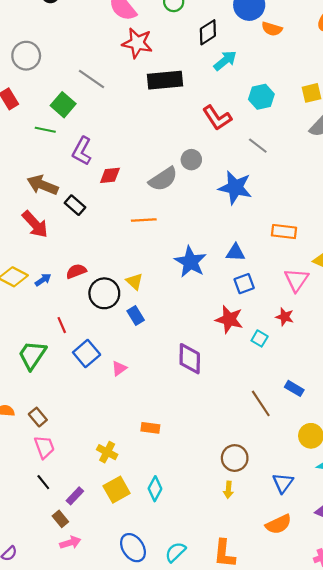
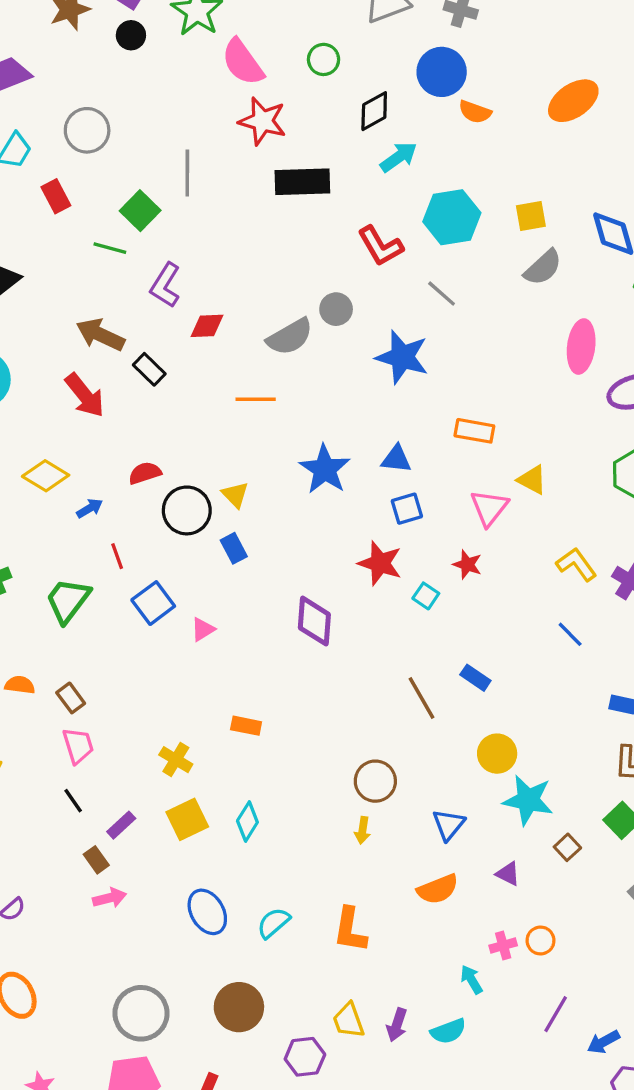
gray line: (92, 79) -> (187, 173), turned 52
cyan hexagon: (261, 97) -> (452, 217), size x1.4
blue arrow: (43, 280) -> (90, 508), moved

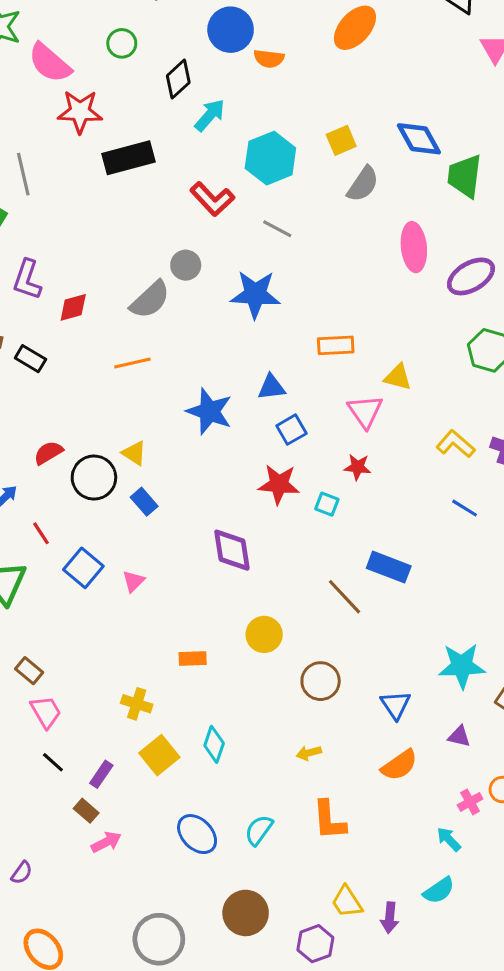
blue rectangle: (475, 678) -> (389, 567), size x1.5
yellow circle: (497, 754) -> (264, 634), moved
yellow arrow: (362, 830) -> (309, 753), moved, turned 80
purple arrow: (397, 1025) -> (390, 918), moved

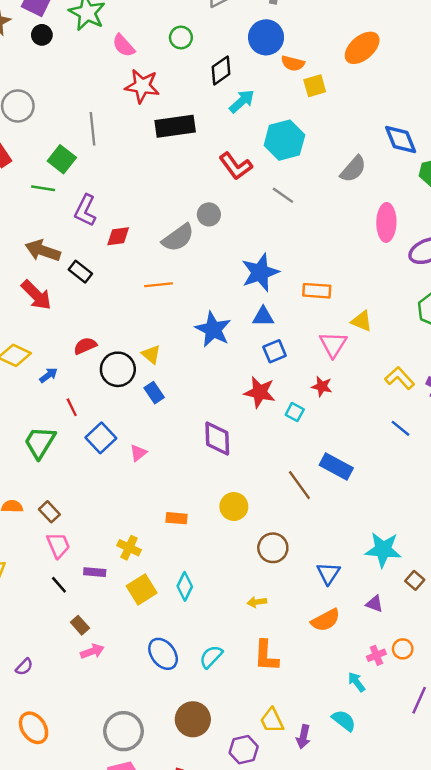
pink semicircle: (50, 63) -> (124, 46), size x0.7
yellow square: (341, 140) -> (315, 86), moved
blue star: (255, 294) -> (260, 272), moved, turned -30
purple rectangle: (101, 774) -> (95, 572), moved, turned 54
cyan semicircle: (439, 890) -> (344, 721), turned -115

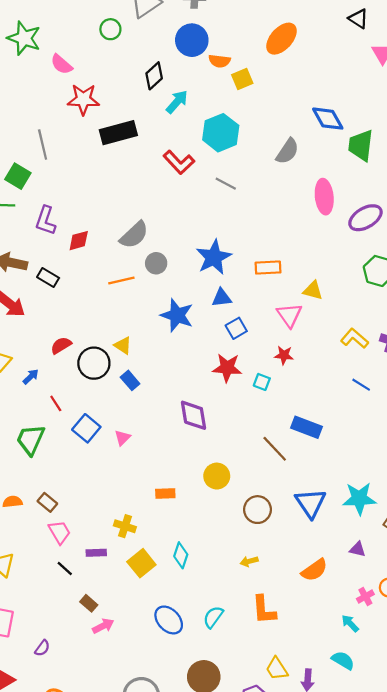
green circle: (181, 37) -> (110, 29), moved
gray circle: (209, 214) -> (156, 263), moved
blue triangle: (328, 573) -> (311, 503), moved, size x1.4

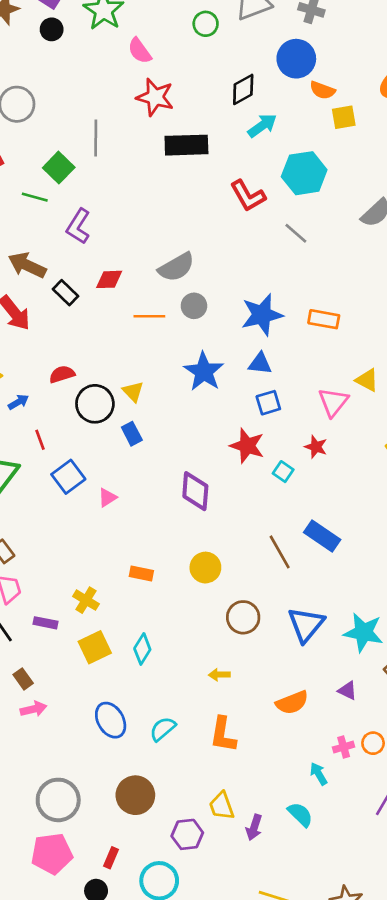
red diamond: (79, 241) -> (109, 279), moved
orange rectangle: (268, 268) -> (324, 319), moved

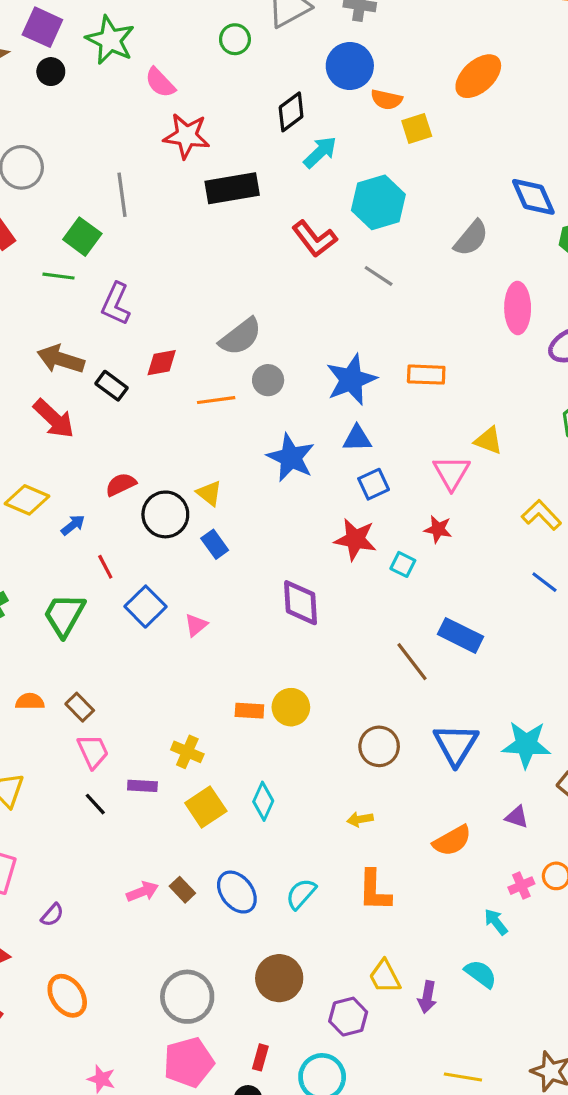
yellow circle: (205, 568) -> (291, 707), moved
brown rectangle: (23, 679) -> (182, 890), moved

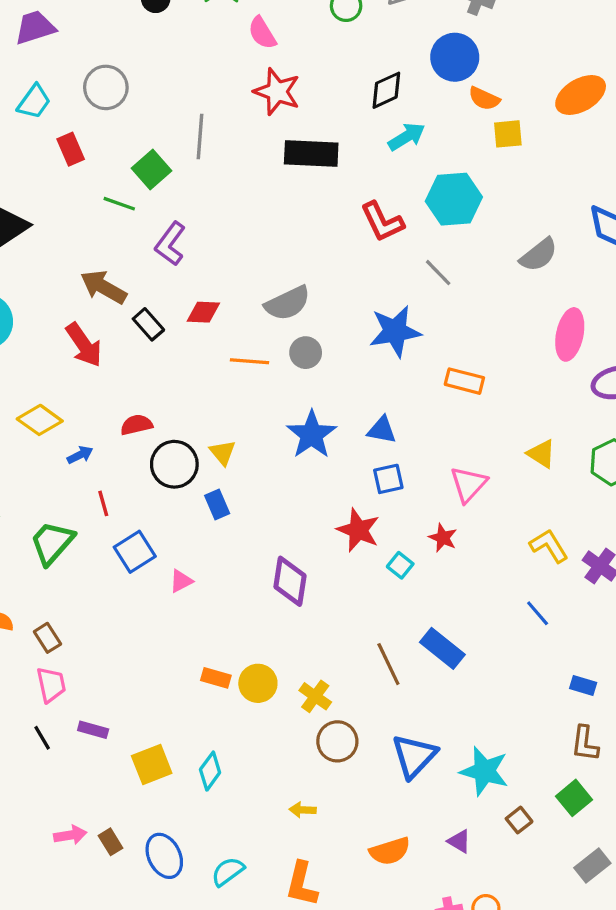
blue star: (351, 380) -> (395, 331), moved
yellow triangle: (488, 441) -> (541, 454), moved
yellow cross: (187, 752) -> (315, 696), moved

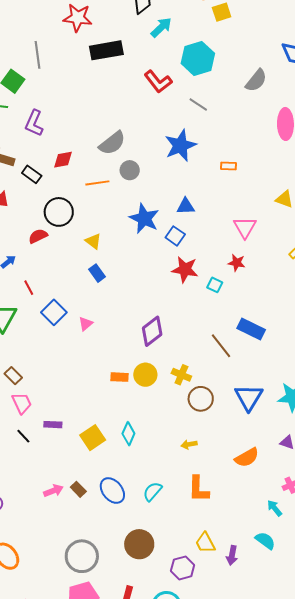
orange rectangle: (464, 381) -> (229, 166), size x0.7
black circle: (174, 464) -> (59, 212), moved
blue square: (388, 479) -> (175, 236), moved, turned -30
purple diamond: (290, 581) -> (152, 331), moved, turned 56

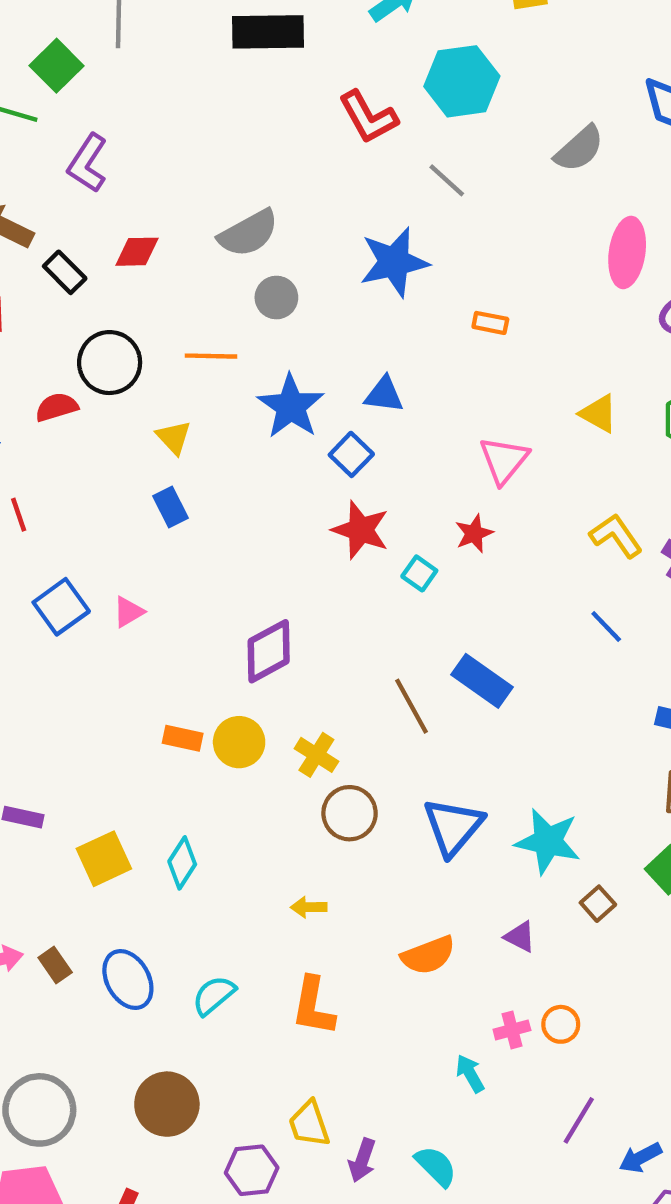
orange line: (97, 183) -> (211, 356), moved
red star: (237, 263) -> (474, 533), turned 30
blue square: (54, 312) -> (61, 607), moved
cyan semicircle: (265, 541) -> (436, 1166), moved

